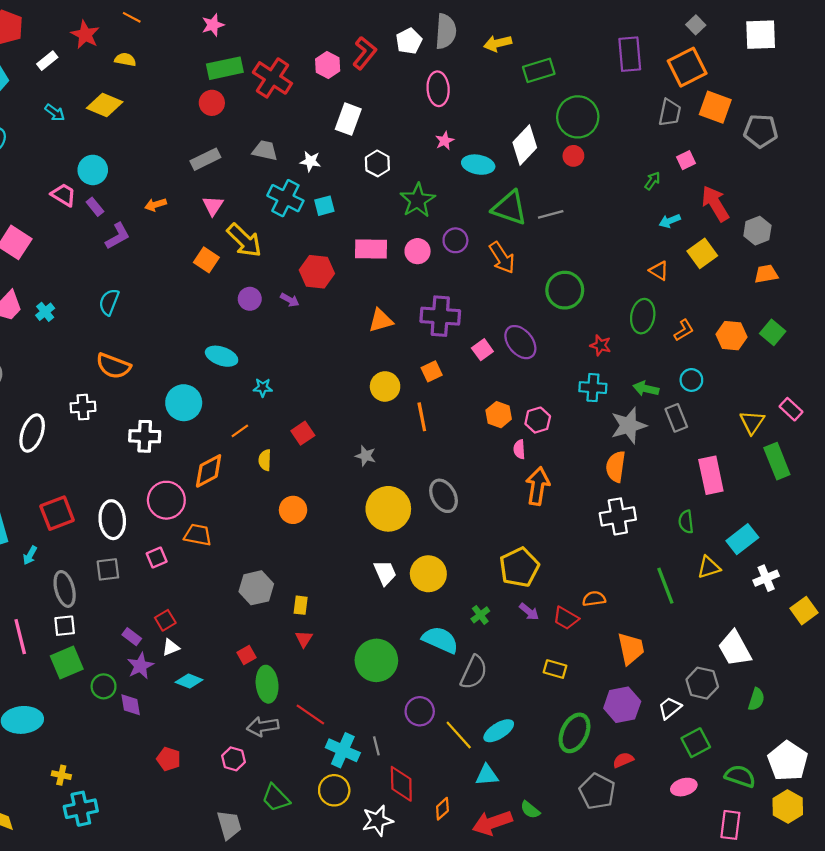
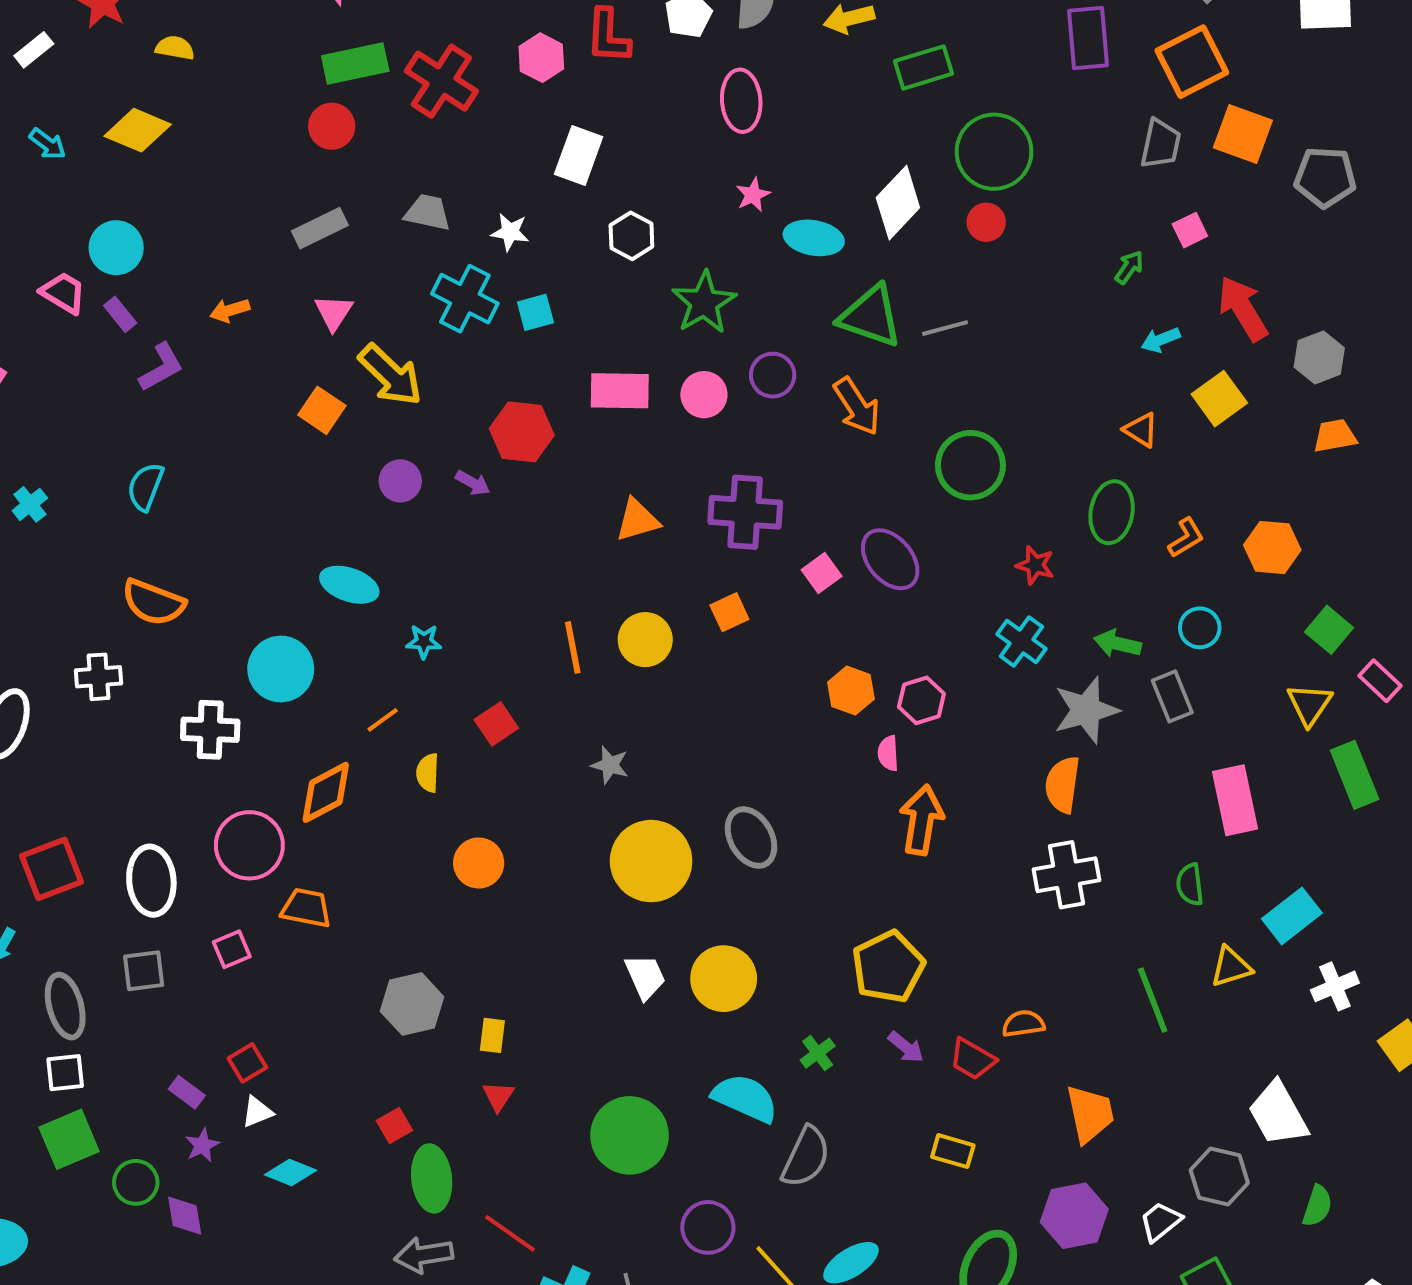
red L-shape: (364, 53) -> (608, 36), turned 144
green square: (773, 332) -> (1329, 630), moved
cyan cross: (593, 388) -> (1021, 642), turned 32
orange line: (422, 417) -> (573, 647), moved
purple star: (140, 666) -> (202, 1145), size x0.7

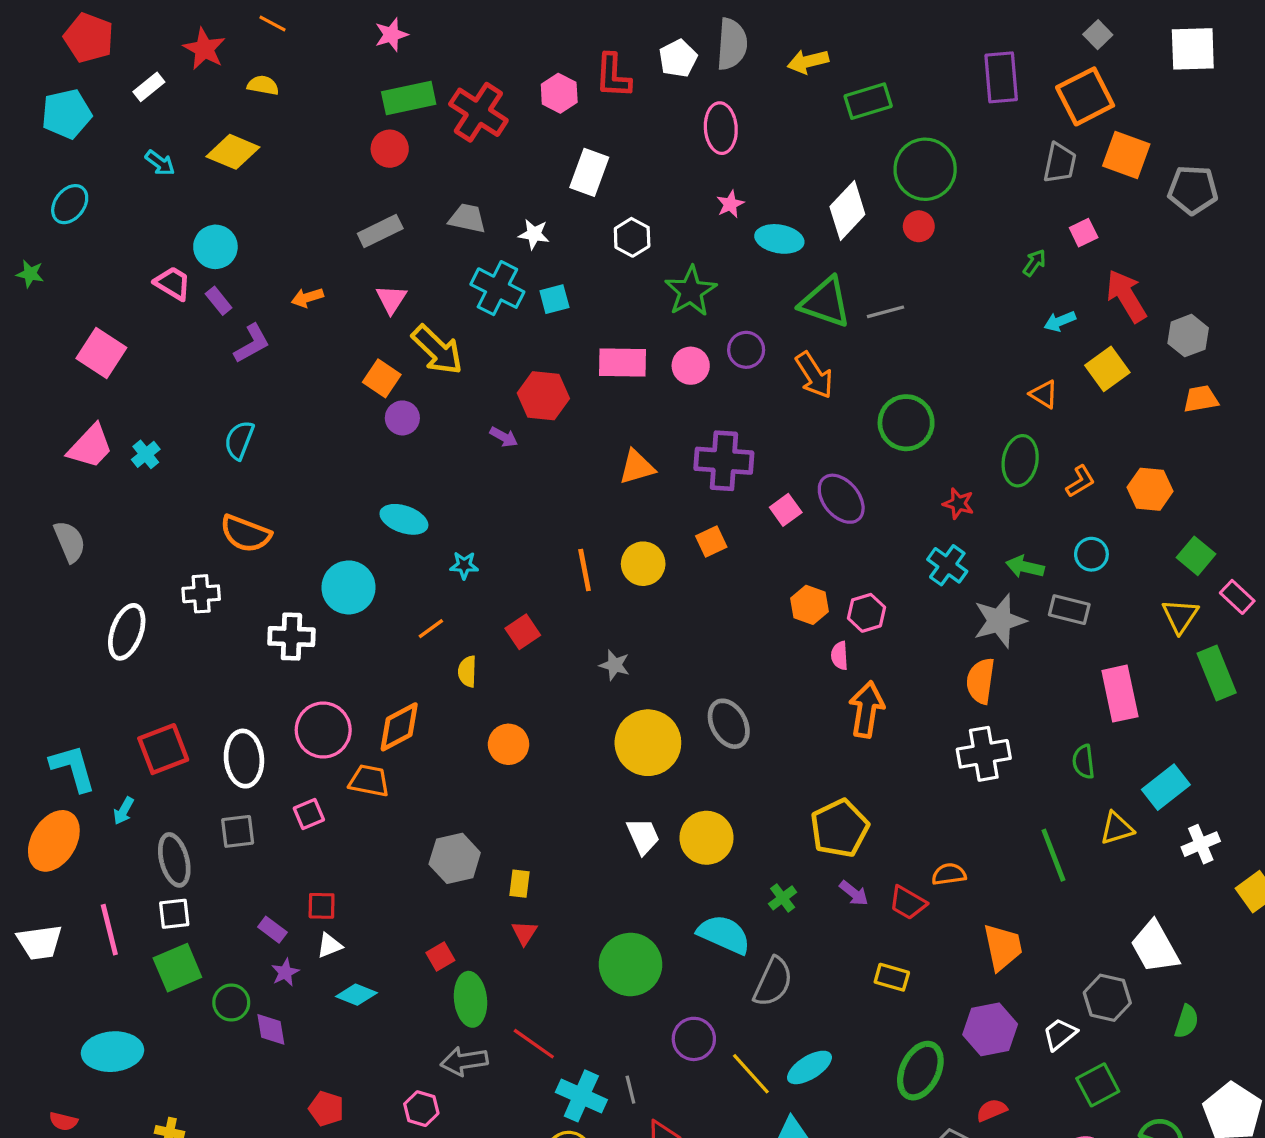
purple circle: (400, 481) -> (402, 418), moved
gray rectangle: (1172, 696) -> (1069, 610), turned -54
orange diamond: (326, 792) -> (399, 727), moved
red square: (247, 1063) -> (322, 906), turned 32

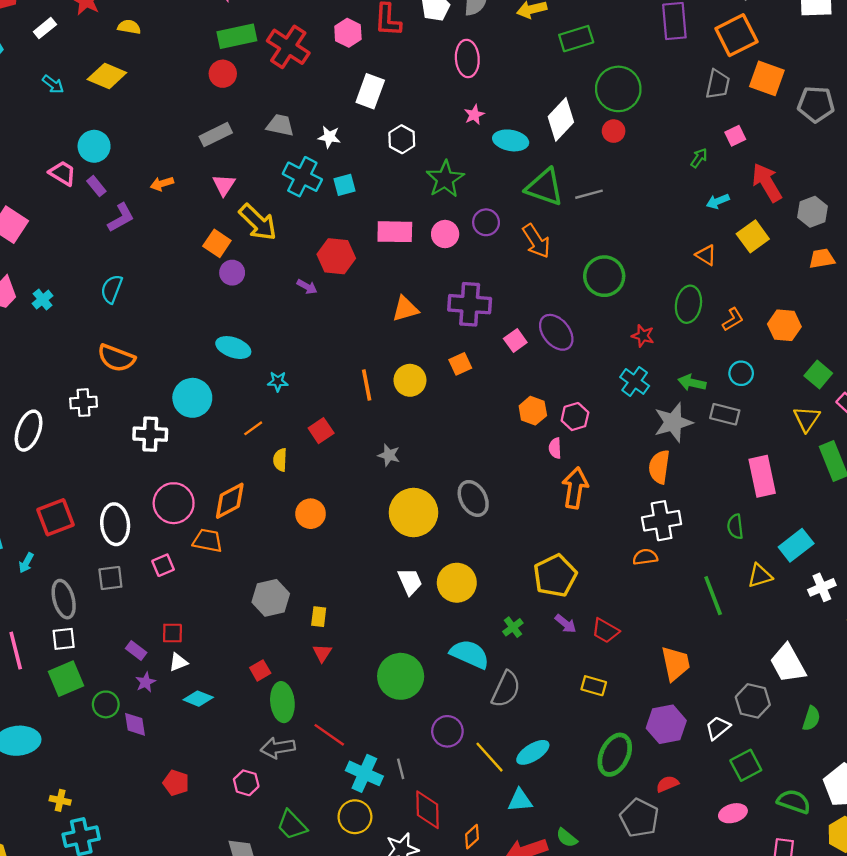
orange semicircle: (949, 874) -> (645, 557), moved

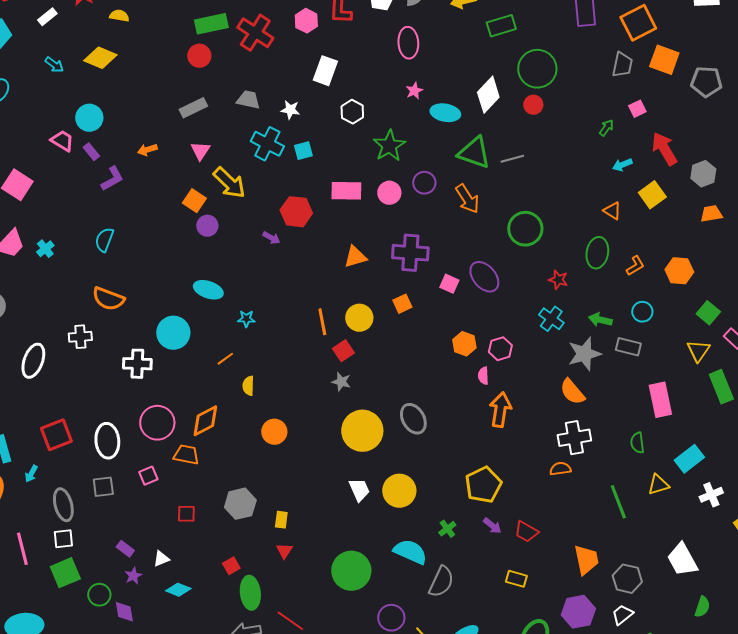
pink square: (515, 340) -> (449, 284), turned -30
red square: (321, 431) -> (343, 351), moved
orange semicircle: (659, 467) -> (572, 392), turned -48
red square: (172, 633) -> (186, 514), moved
gray hexagon: (753, 701) -> (627, 579), moved

